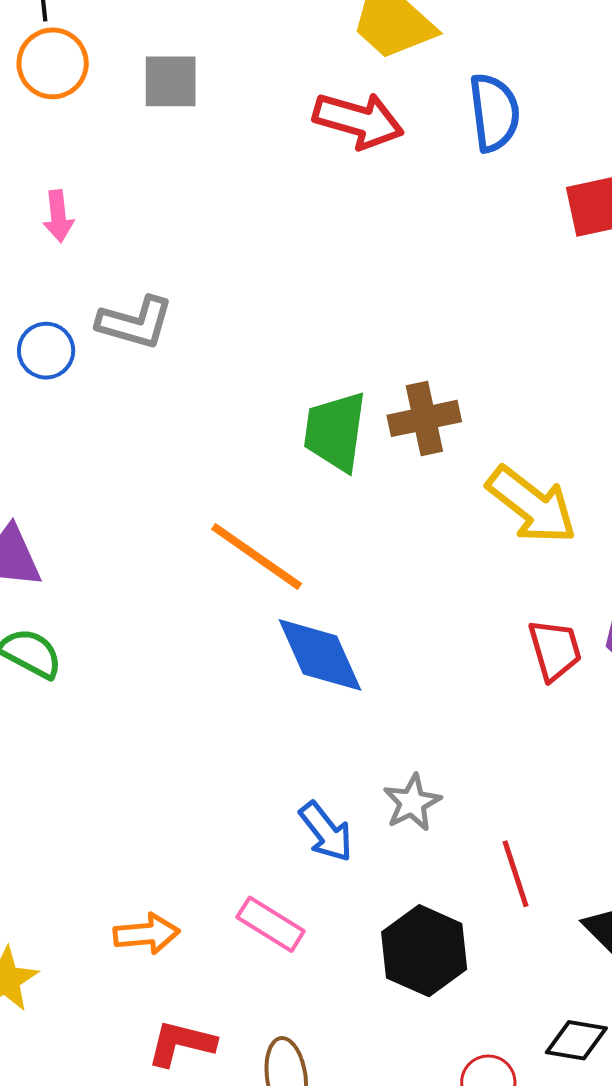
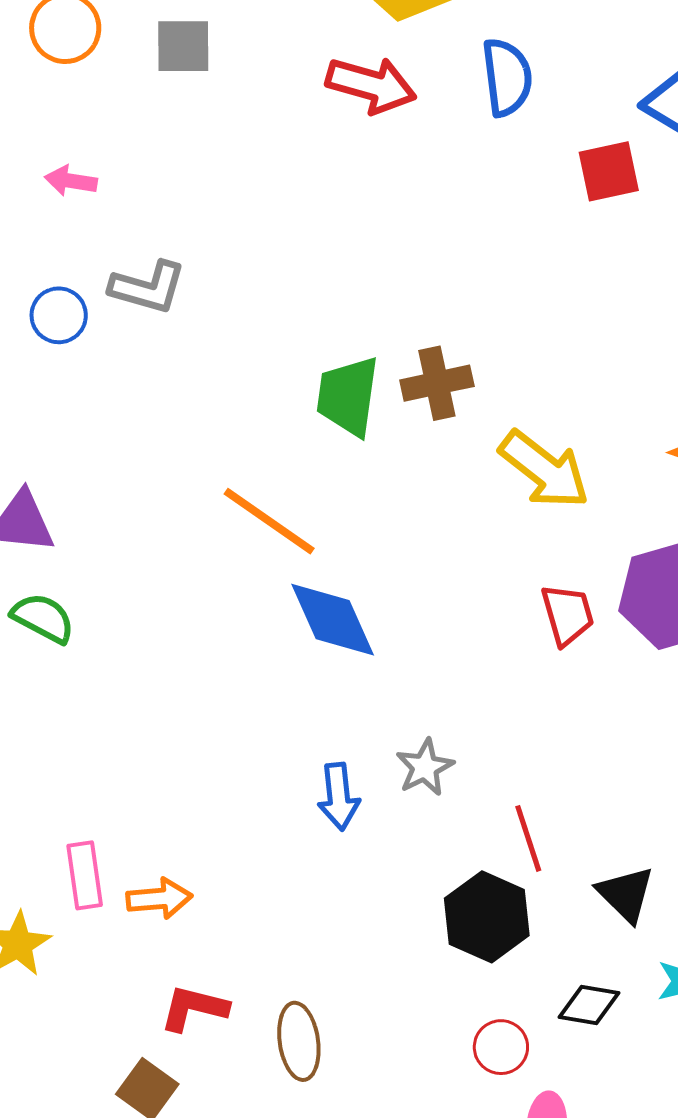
pink arrow: (58, 216) -> (71, 181), turned 105
blue arrow: (326, 832) -> (339, 796), turned 32
pink rectangle: (271, 924) -> (85, 875), moved, turned 50
black hexagon: (424, 951) -> (487, 917), moved

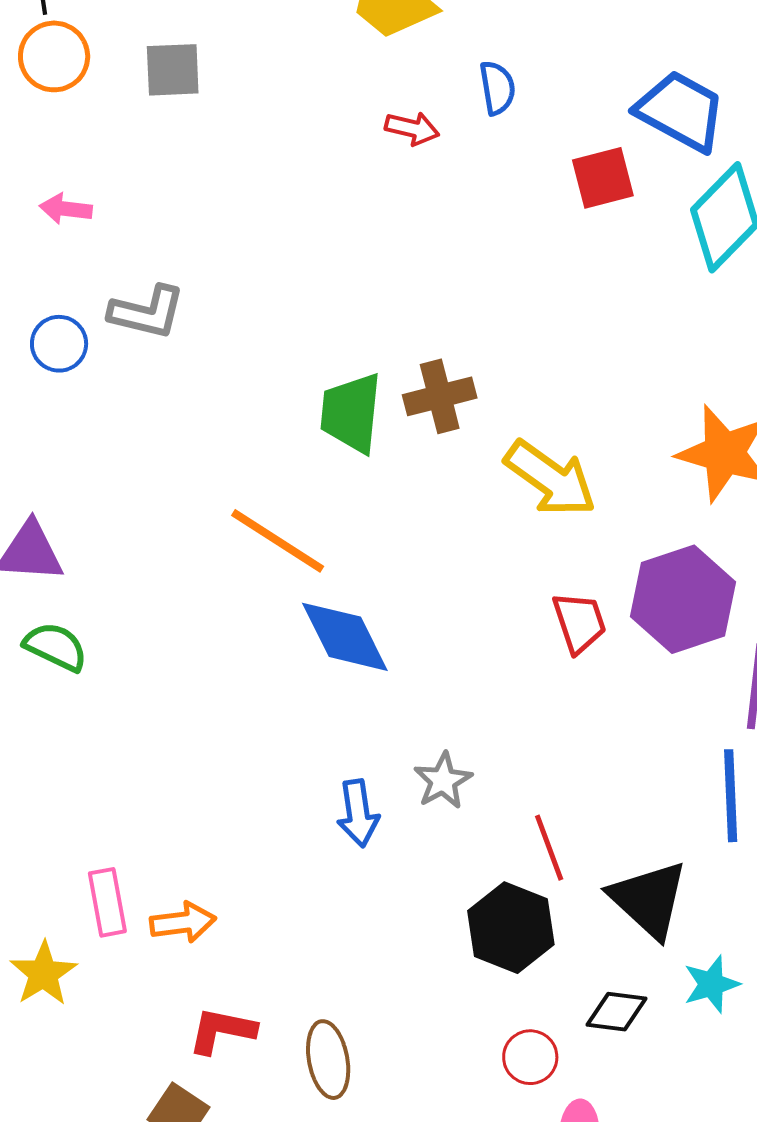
blue semicircle: (507, 77) -> (497, 88), size x0.7
red arrow: (371, 85) -> (412, 129), moved, size x0.6
black triangle: (626, 894) -> (649, 899), size x1.4

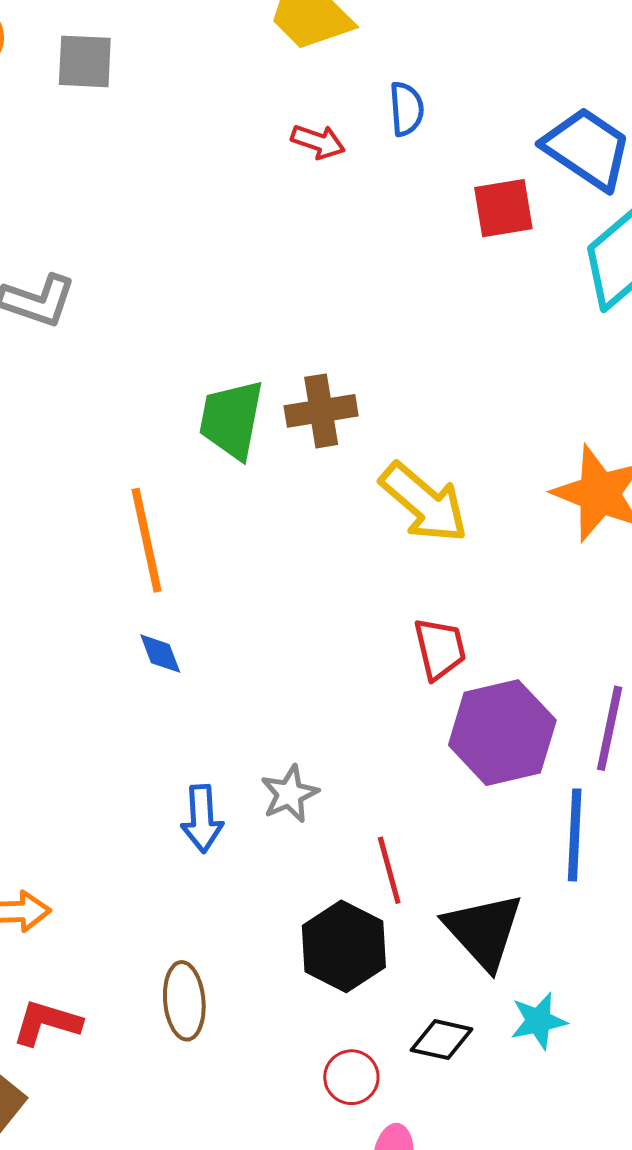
orange line: (278, 541) -> (147, 540), turned 40
purple hexagon: (683, 599) -> (502, 733), moved
blue diamond: (345, 637) -> (160, 654), moved, size x0.5
brown ellipse: (328, 1060) -> (184, 1001), moved

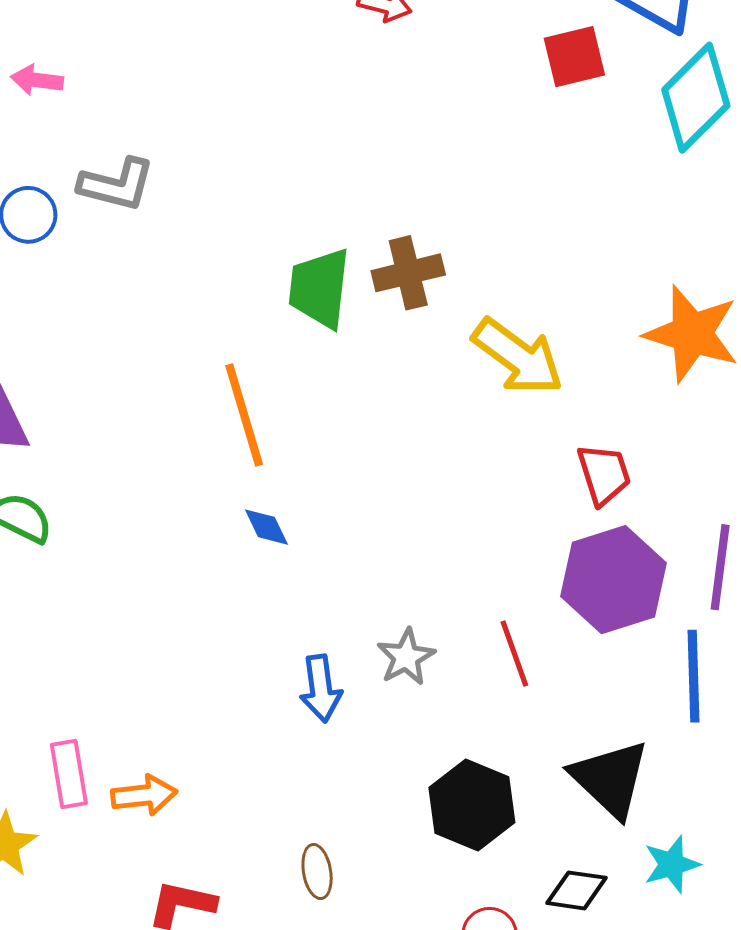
red trapezoid: (440, 649) -> (604, 474), moved
red line: (389, 870) -> (514, 654), moved
brown ellipse: (184, 1001) -> (317, 872), size x0.7

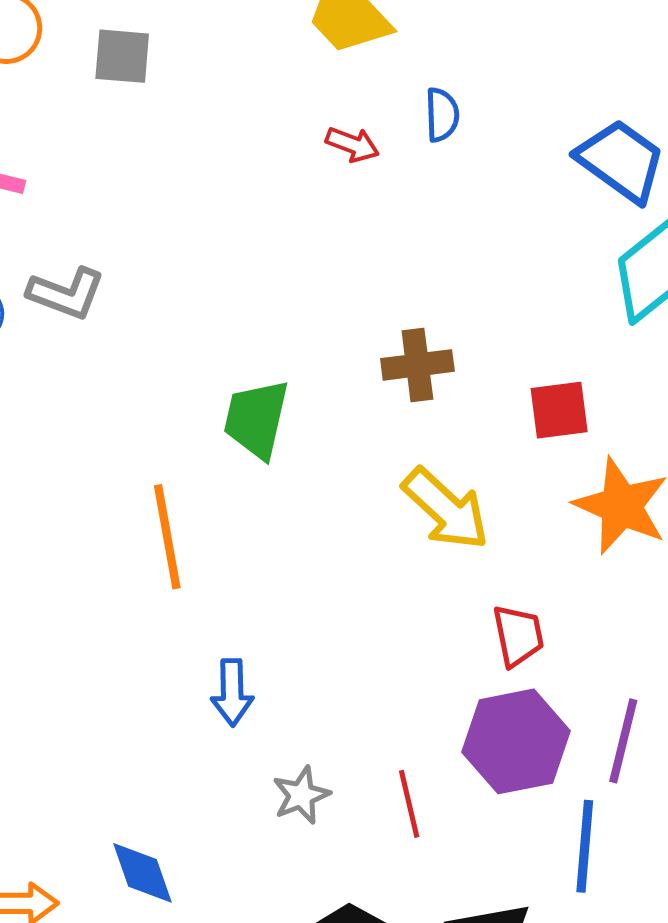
red square: (574, 57) -> (559, 410), moved
brown cross: (408, 273) -> (417, 365), moved
blue diamond: (266, 527) -> (142, 873), moved, size x1.5
blue arrow: (321, 689) -> (232, 692), moved

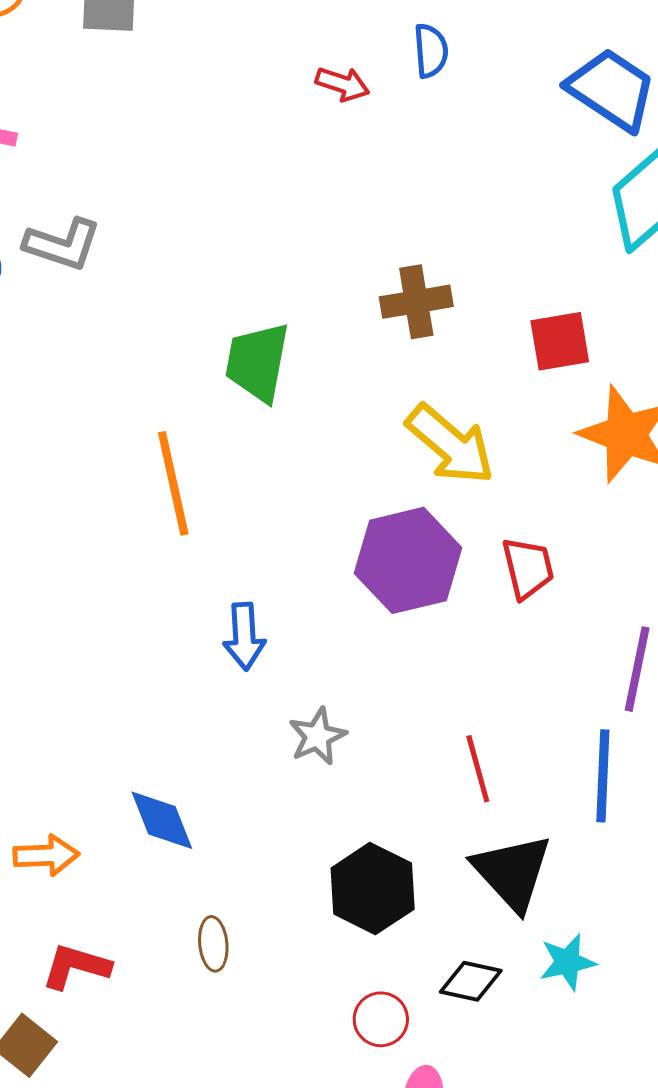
purple hexagon: (516, 741) -> (408, 560), moved
red line: (409, 804) -> (478, 769), moved

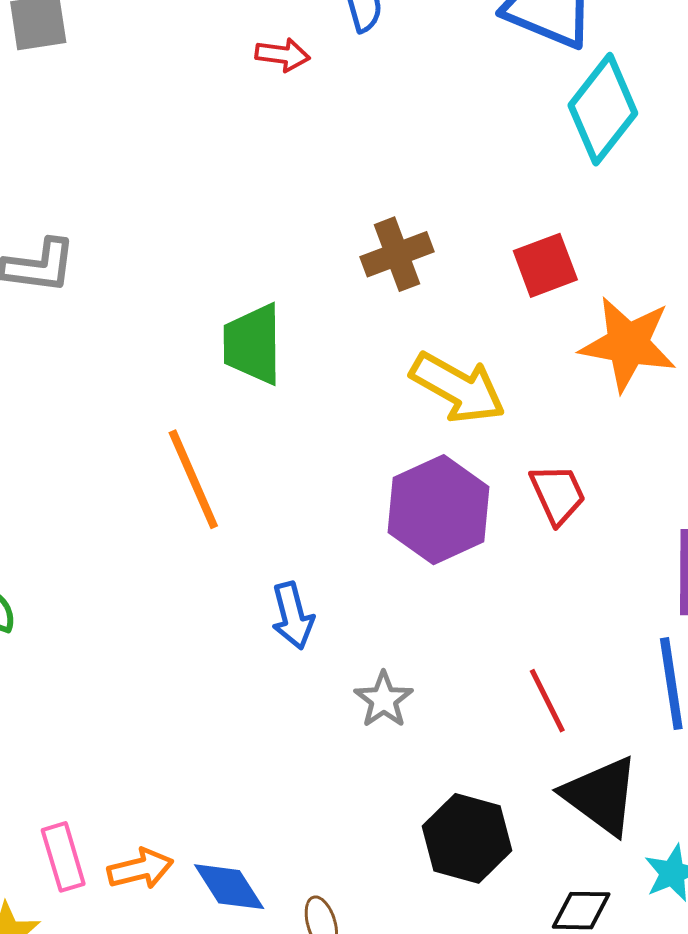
blue diamond: (162, 820) -> (229, 887), moved

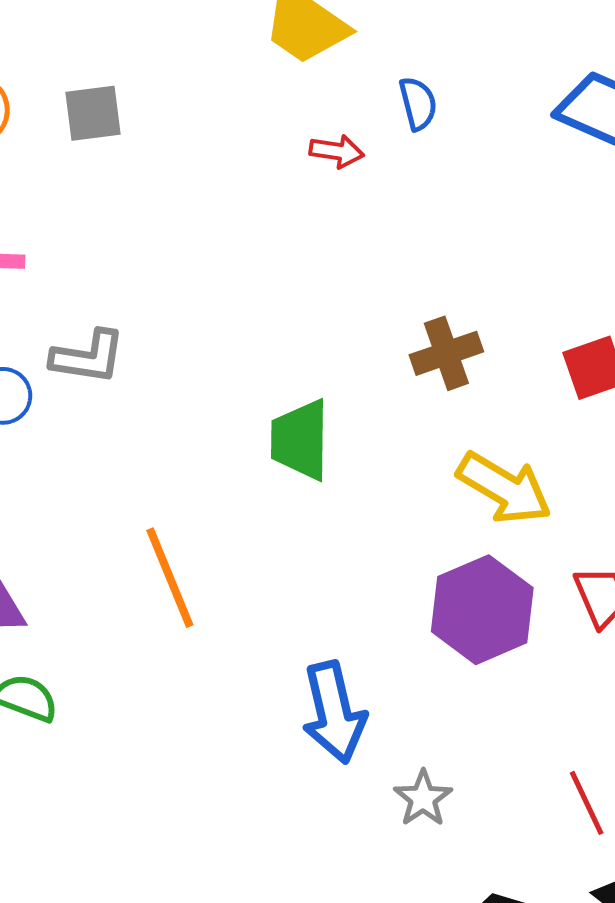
orange line: (193, 479) -> (170, 578), moved
blue arrow: (293, 616) -> (334, 712), size x1.5

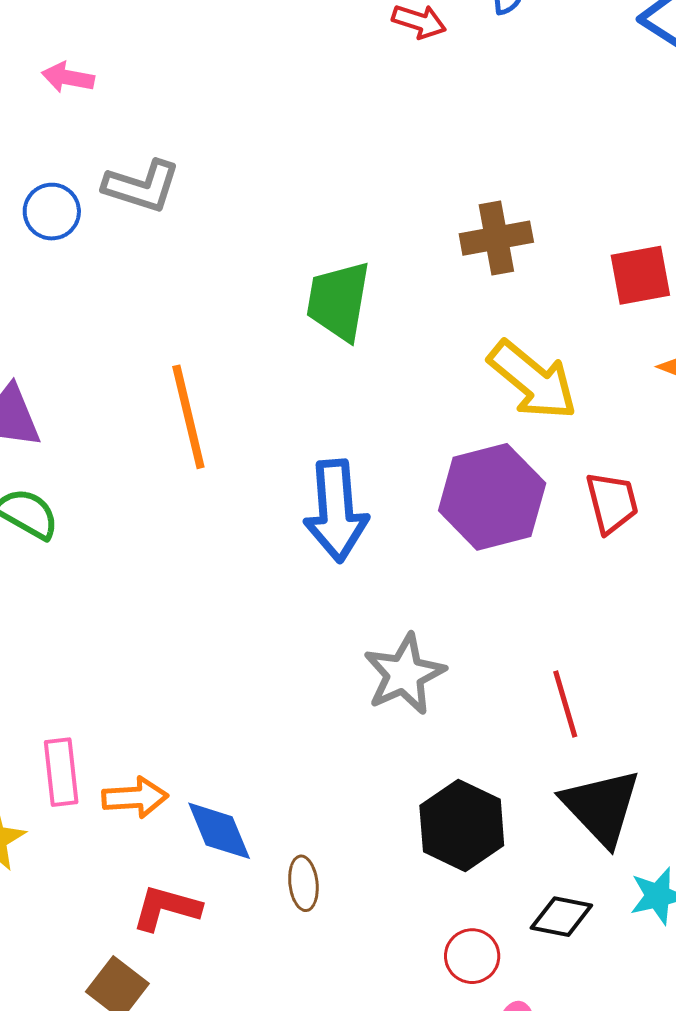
blue arrow: (334, 712) -> (336, 511), moved
gray star: (423, 798) -> (404, 674), size x1.4

